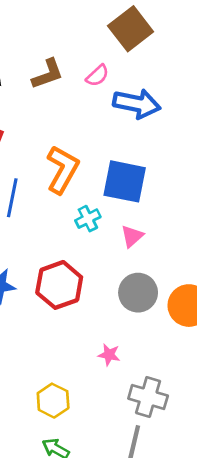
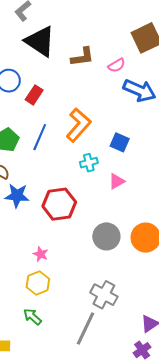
blue square: (125, 181) -> (120, 142), size x0.6
gray circle: (138, 293) -> (106, 236), moved
pink star: (109, 355) -> (41, 254), moved

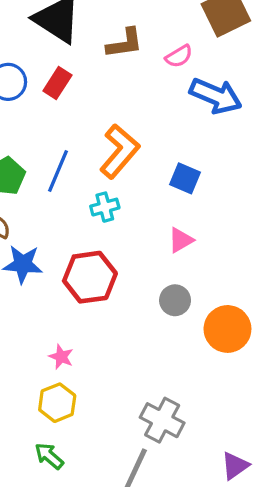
red rectangle: (34, 95) -> (57, 83), moved
cyan cross: (89, 163) -> (105, 207), moved
gray circle: (106, 236) -> (175, 300), moved, size x0.7

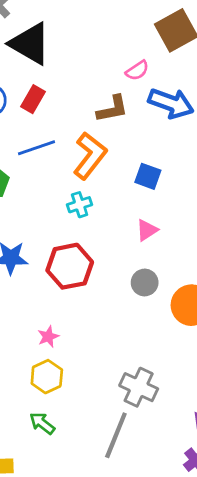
brown L-shape: (125, 43) -> (113, 109), moved
blue line: (58, 171) -> (37, 148), moved, turned 51
pink star: (61, 357) -> (48, 337), turned 30

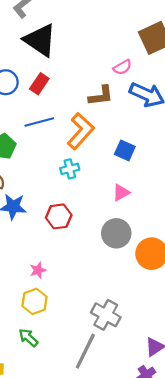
red hexagon: (70, 266) -> (59, 216), size x0.7
gray circle: (145, 283) -> (116, 233), size x1.4

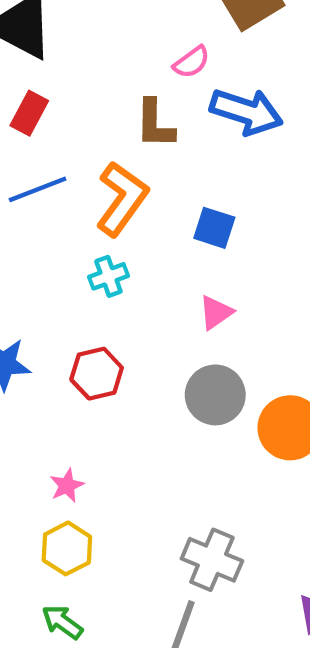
brown L-shape: (101, 96) -> (155, 124), turned 104

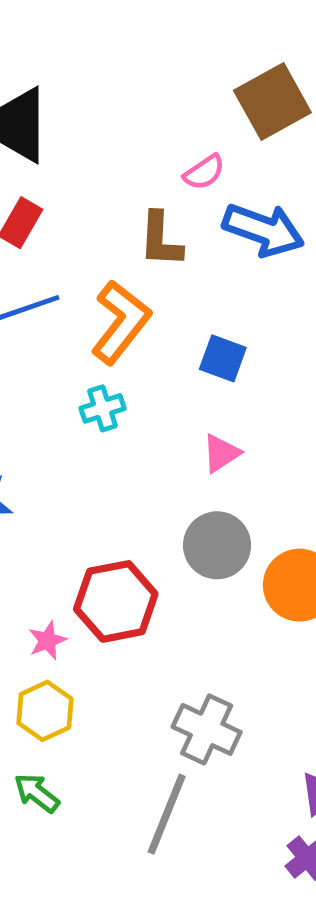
red hexagon: (97, 374) -> (116, 601), moved, size x1.4

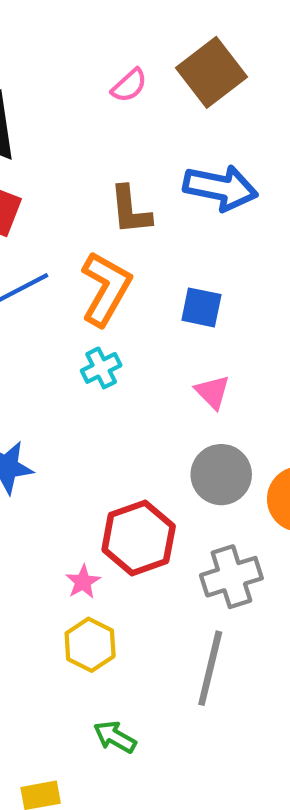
pink semicircle: (204, 172) -> (129, 85), moved
pink triangle: (221, 453) -> (213, 392), turned -33
gray cross: (207, 729) -> (231, 577), moved, turned -34
green arrow: (37, 793) -> (115, 737), moved
gray line: (167, 814) -> (210, 668), moved

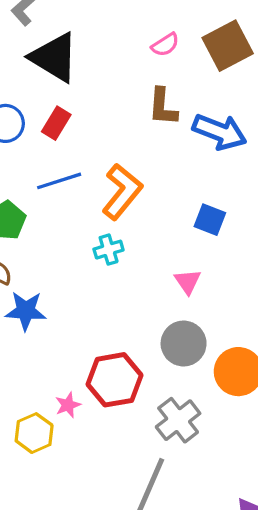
brown L-shape: (130, 210) -> (163, 107), moved
blue square: (201, 307) -> (210, 220), moved
gray cross: (231, 577) -> (178, 420), turned -30
yellow hexagon: (90, 645) -> (34, 433), moved

